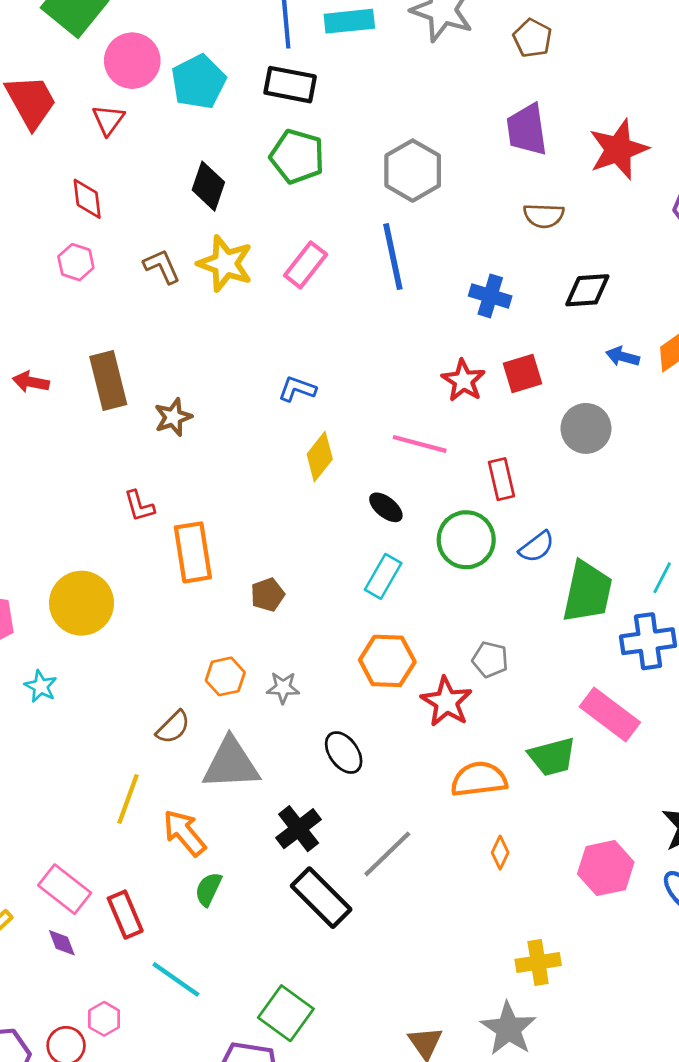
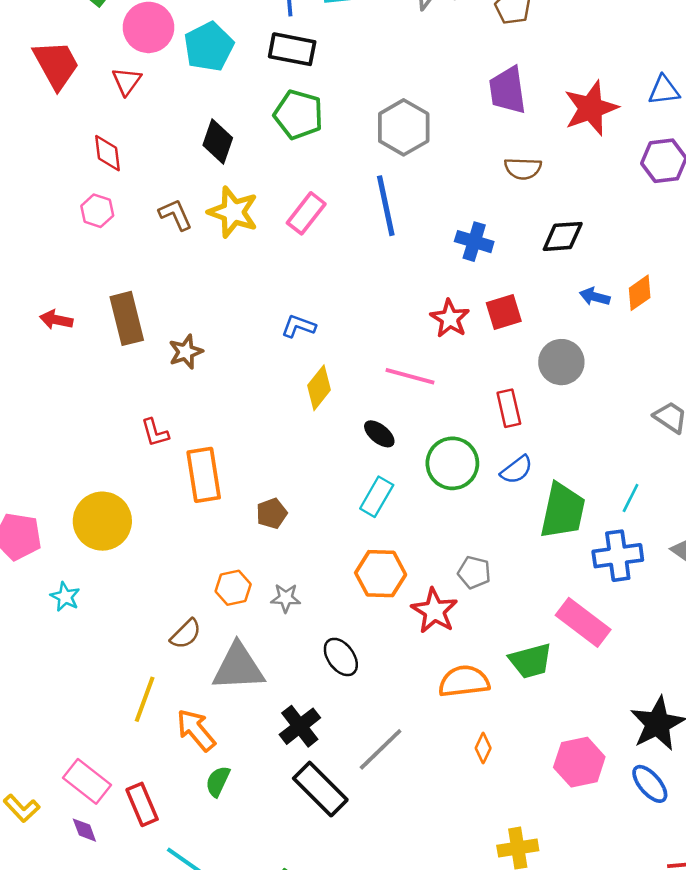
red rectangle: (501, 479) -> (509, 408), moved

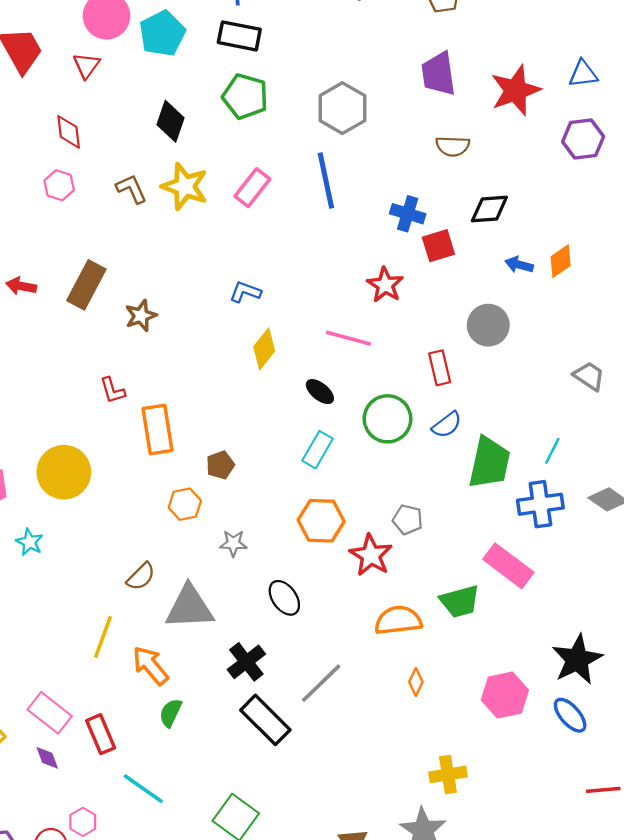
red square: (504, 312) -> (438, 246), moved
brown rectangle: (127, 318) -> (86, 285), turned 42
orange hexagon: (233, 588) -> (185, 504), moved

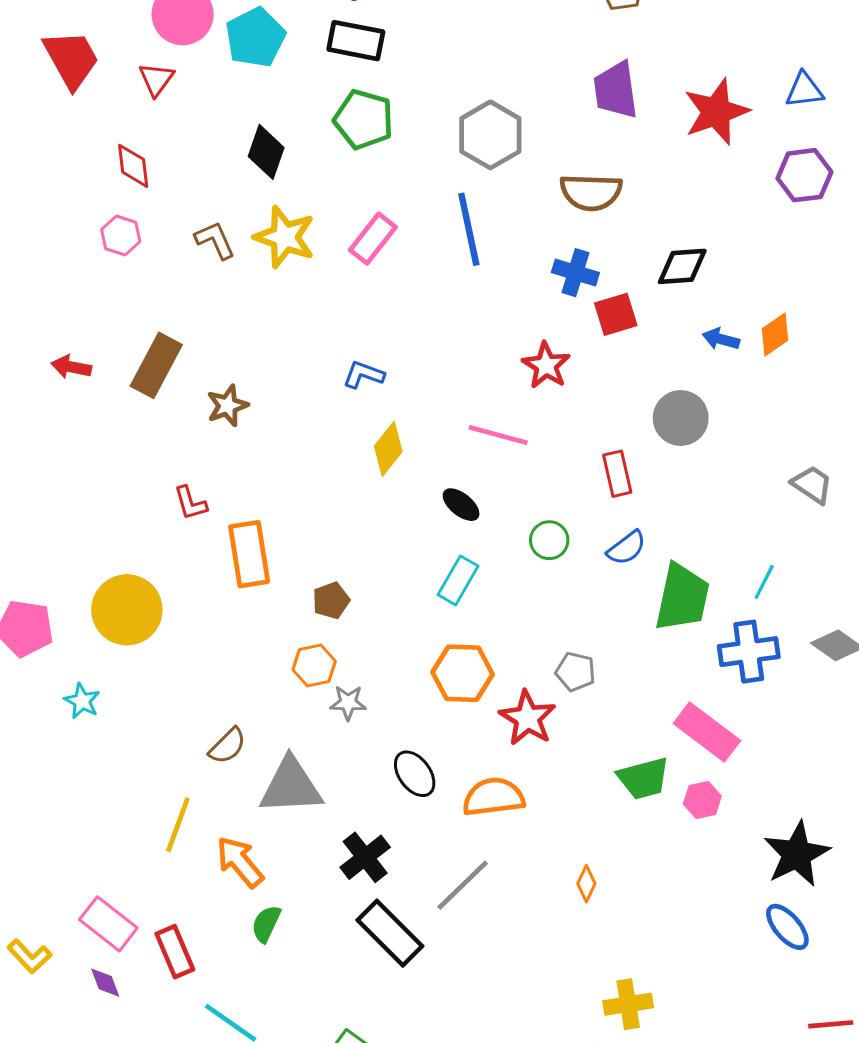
brown semicircle: (453, 146) -> (591, 192), moved, size x1.4
green circle: (387, 419) -> (549, 540), size x0.6
orange hexagon: (185, 504) -> (314, 665), moved
orange semicircle: (398, 620) -> (494, 797), moved
pink hexagon: (505, 695) -> (702, 800), moved, size x0.6

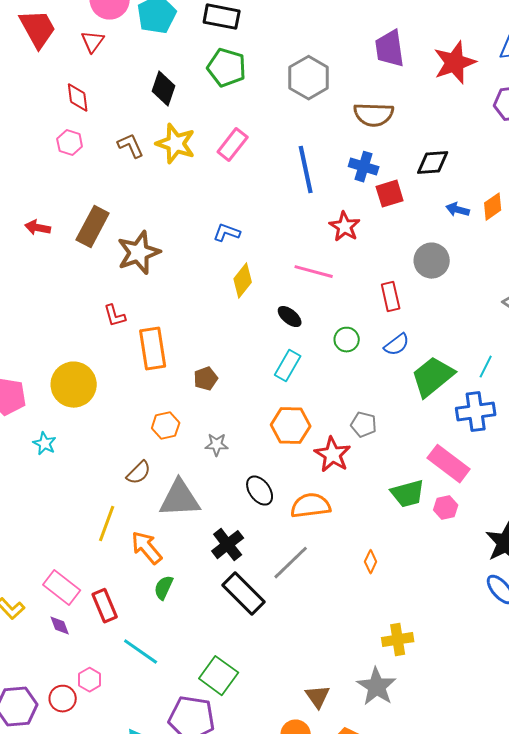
blue line: (469, 229) -> (306, 170), moved
brown star: (227, 406) -> (139, 253), size x1.6
green trapezoid: (682, 597) -> (433, 377), turned -141
orange hexagon: (314, 665) -> (166, 426), moved

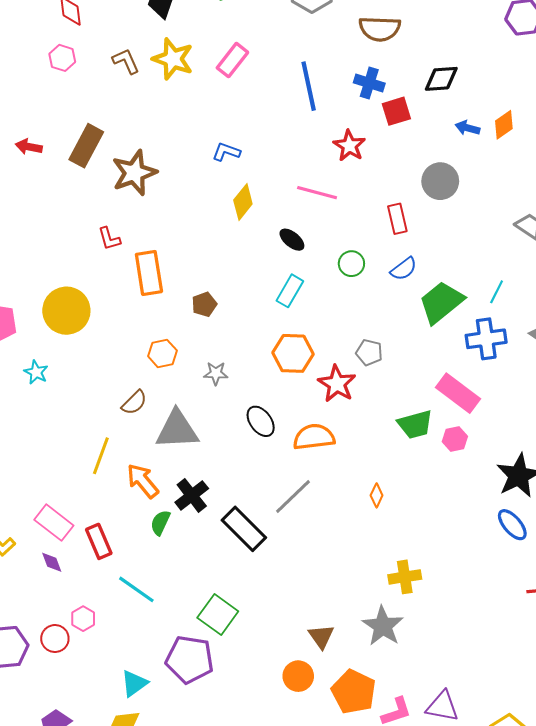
black cross: (228, 545) -> (192, 495), moved

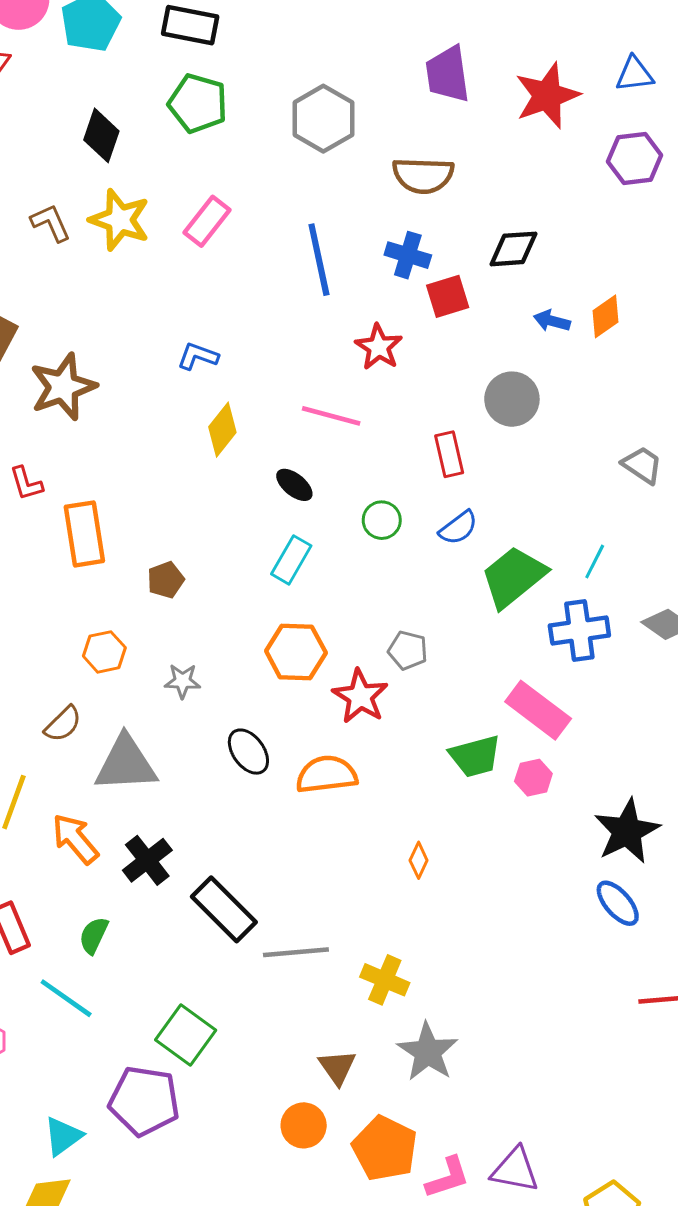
gray line: (293, 497) -> (296, 952), moved, turned 39
green semicircle: (160, 523) -> (94, 935), moved
yellow cross: (405, 577) -> (385, 980), moved, turned 32

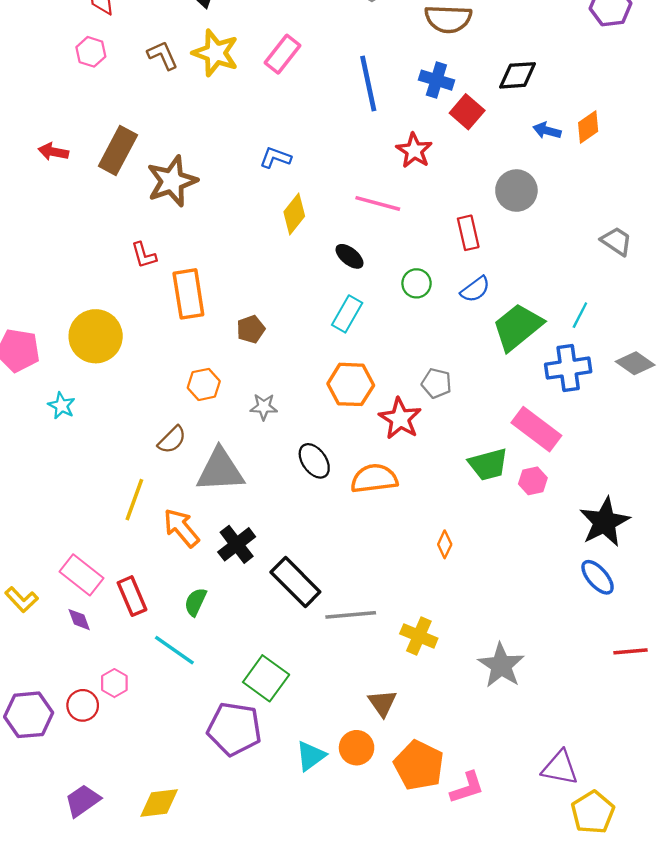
red square: (448, 296) -> (467, 112), turned -32
gray star: (428, 1052) -> (501, 665), moved
cyan triangle: (63, 1136) -> (311, 756), moved
purple triangle: (515, 1170) -> (560, 768), moved

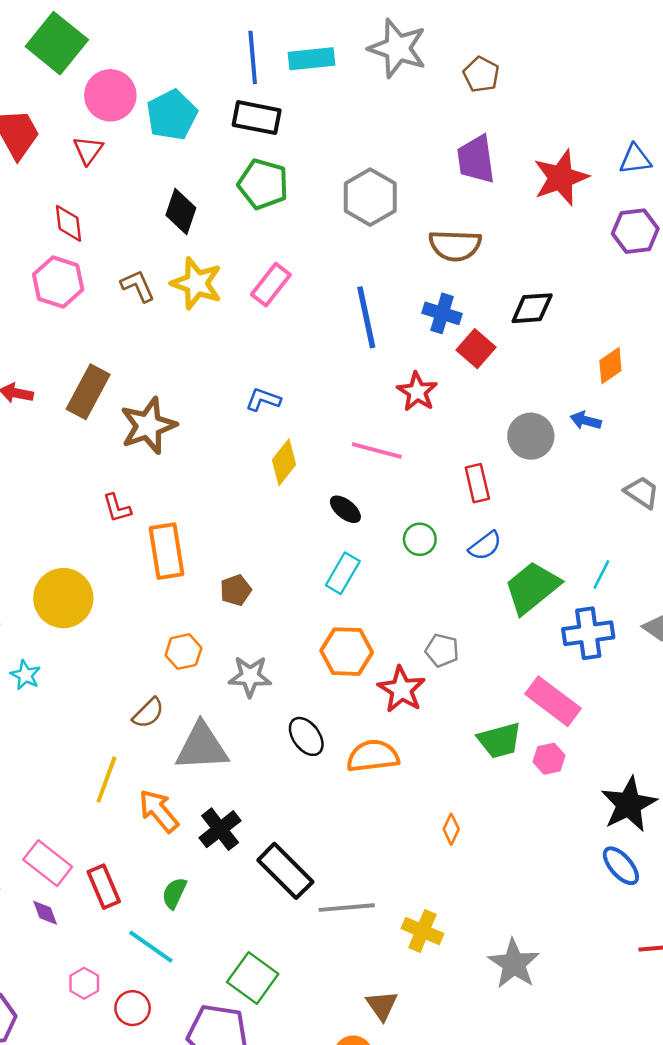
pink hexagon: (91, 52) -> (58, 282), size x1.5
blue arrow: (547, 131) -> (586, 420), moved
gray star: (264, 407) -> (250, 676), size x1.4
red circle: (83, 705) -> (133, 1008), moved

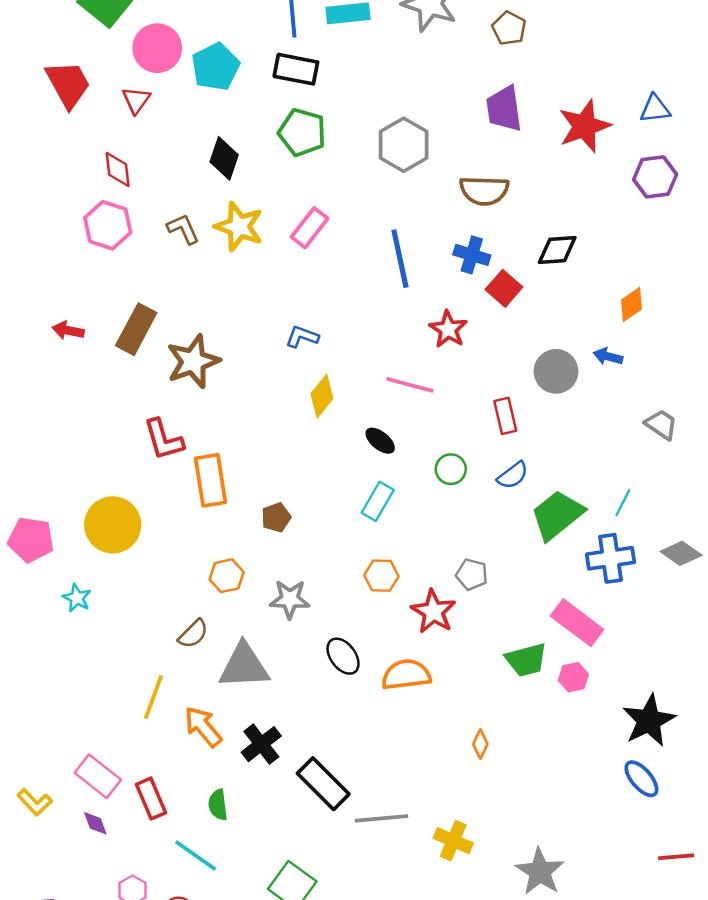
red L-shape: (117, 508) -> (163, 439), size x1.5
orange hexagon: (347, 652) -> (381, 576), size x0.7
green semicircle: (174, 893) -> (218, 805), turned -32

